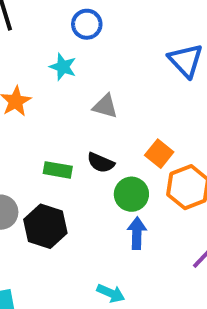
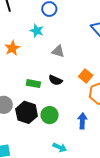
green circle: (131, 194) -> (50, 115), moved
blue arrow: (137, 233) -> (82, 121), moved

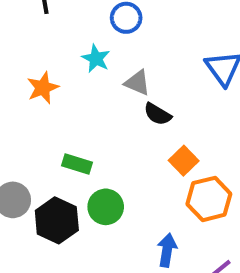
gray triangle: (58, 51) -> (137, 83), moved
black semicircle: (55, 80) -> (158, 114), moved
green circle: (50, 115) -> (106, 207), moved

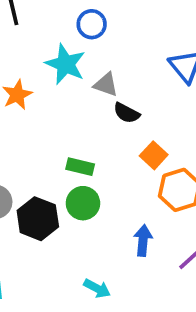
cyan star: (96, 58) -> (65, 64), size x1.5
green rectangle: (77, 164) -> (80, 167), moved

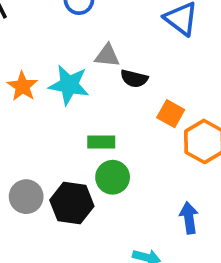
cyan star: (65, 64) -> (69, 85), moved
blue arrow: (143, 240) -> (189, 218), moved

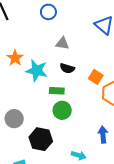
black semicircle: (134, 79) -> (67, 68), moved
cyan star: (69, 85) -> (37, 71), moved
black hexagon: (72, 203) -> (41, 139), moved

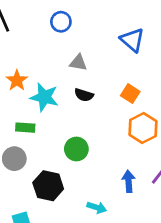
orange square: (96, 77) -> (130, 94), moved
green rectangle: (57, 91) -> (25, 128), moved

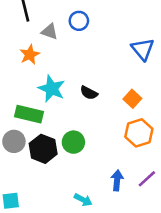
gray triangle: (78, 63) -> (50, 32), moved
orange star: (17, 80) -> (30, 55), moved
green rectangle: (25, 128) -> (29, 114), size x1.5
black hexagon: (48, 186) -> (43, 149), moved

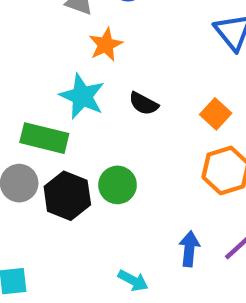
orange star: (30, 55) -> (106, 45), moved

